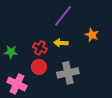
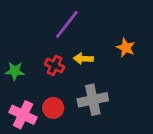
purple line: (63, 16) -> (67, 24), moved
red circle: (39, 67) -> (53, 108), moved

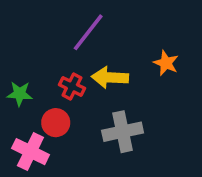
yellow arrow: (83, 59) -> (110, 77), size x1.4
red circle: (53, 108) -> (56, 123), moved

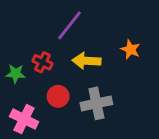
red cross: (72, 86) -> (42, 62), moved
red circle: (56, 123) -> (58, 96), moved

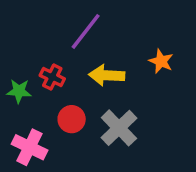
gray cross: (96, 103) -> (119, 128), turned -32

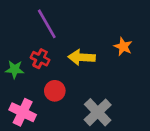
purple line: (86, 31) -> (47, 24), moved, turned -68
gray cross: (119, 128) -> (98, 112), moved

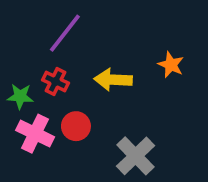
purple line: (47, 24) -> (65, 33), turned 68
pink cross: (23, 112) -> (35, 134), moved

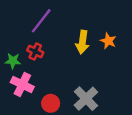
yellow arrow: (113, 80) -> (82, 42), moved, turned -85
red circle: (76, 126) -> (51, 103), moved

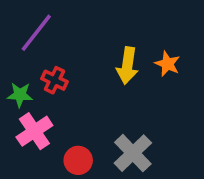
purple line: (41, 21) -> (36, 33), moved
pink cross: (22, 84) -> (34, 131), turned 30

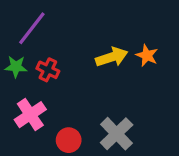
yellow arrow: (127, 66) -> (112, 57), turned -116
green star: (20, 95) -> (16, 67), moved

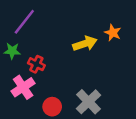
orange star: (147, 55) -> (113, 33), moved
red cross: (48, 70) -> (36, 64), moved

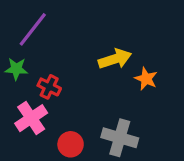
orange star: (113, 33) -> (146, 79), moved
gray cross: (89, 102) -> (120, 138), turned -30

